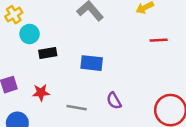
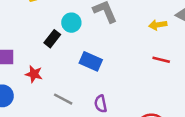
cyan circle: (30, 34) -> (71, 23), moved
black rectangle: (48, 53) -> (52, 39), turned -60

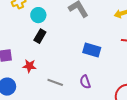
cyan circle: (71, 23) -> (38, 15), moved
blue rectangle: (91, 61) -> (92, 50), moved

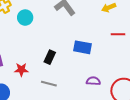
black rectangle: (40, 36) -> (50, 57), moved
purple semicircle: (85, 82) -> (93, 81), moved, turned 120

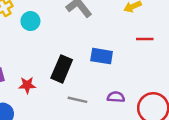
black rectangle: (50, 57) -> (62, 69), size x1.5
gray line: (49, 84) -> (77, 100), moved

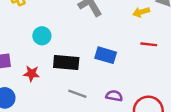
cyan circle: (30, 21) -> (42, 36), moved
black rectangle: (62, 69) -> (66, 63), turned 65

